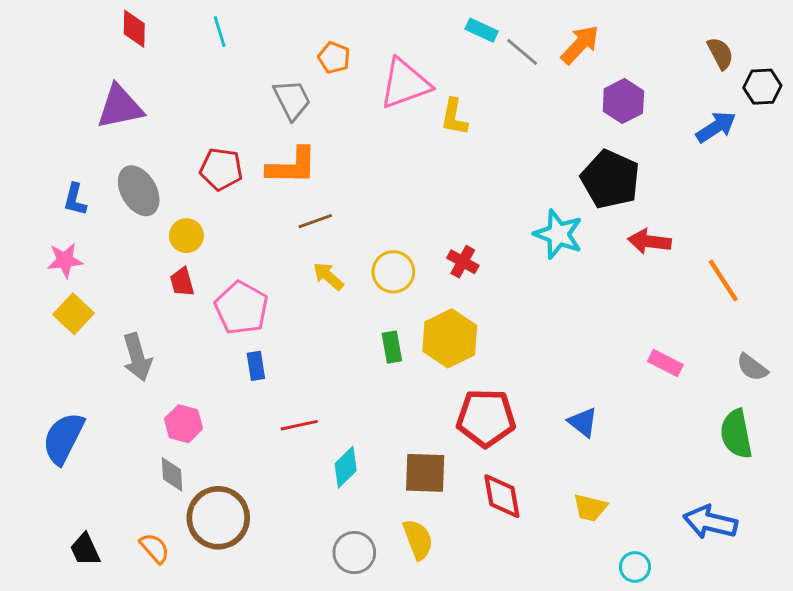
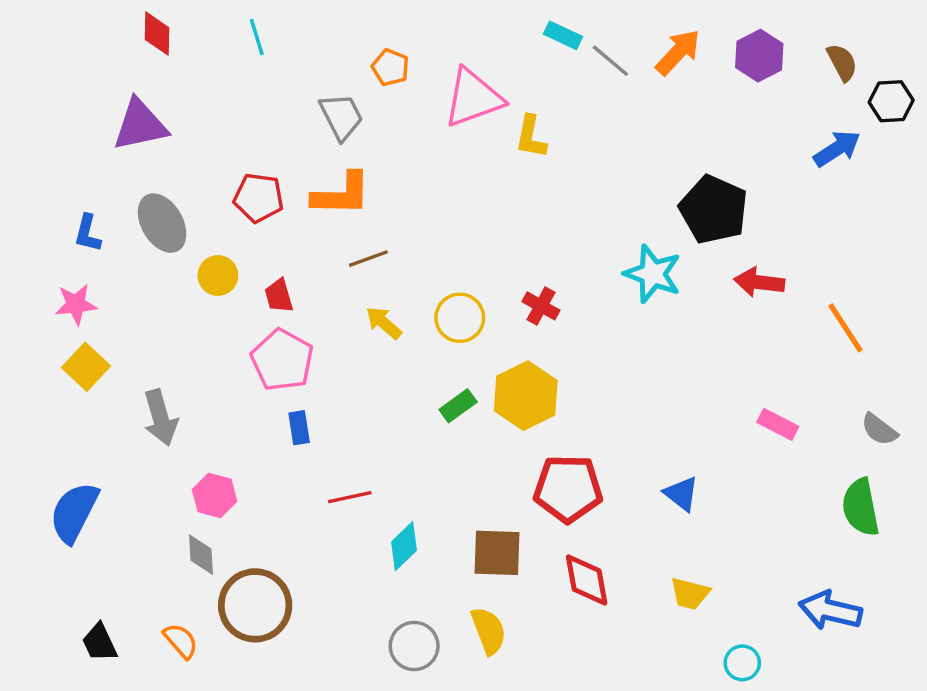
purple hexagon: (623, 101) -> (759, 56), moved
red trapezoid: (182, 282) -> (279, 296), moved
green rectangle: (392, 347) -> (458, 406), turned 64

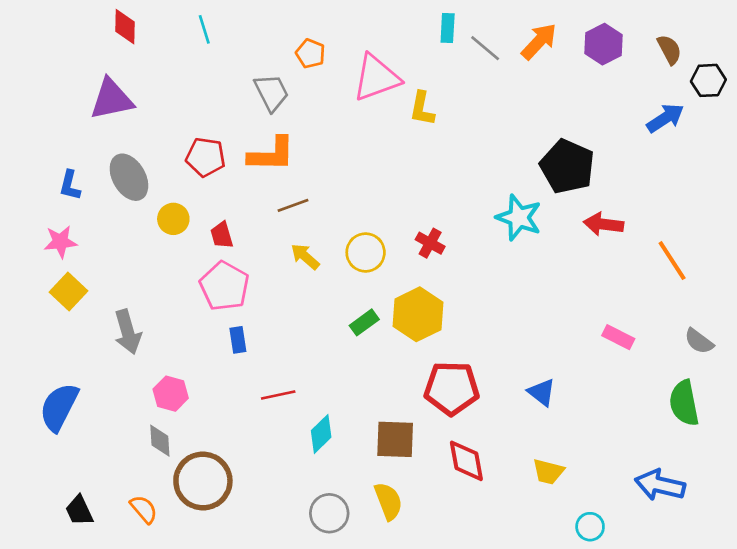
cyan rectangle: (563, 35) -> (448, 28), turned 68

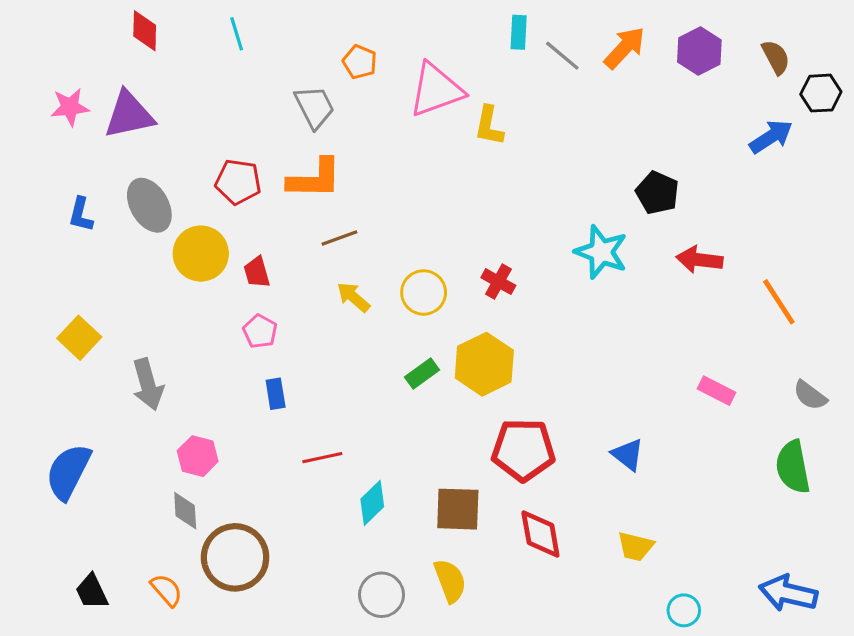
black pentagon: (567, 166) -> (657, 193), size x0.7
yellow circle: (173, 219) -> (201, 254), size x1.5
pink star: (60, 242) -> (70, 107), moved
pink pentagon: (224, 286) -> (260, 331), size x0.6
blue arrow: (660, 485) -> (788, 593), moved

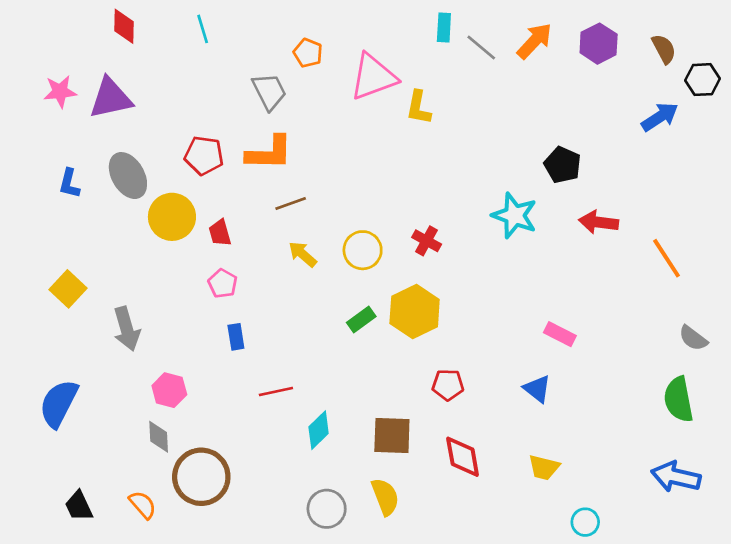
pink rectangle: (717, 391) -> (560, 334), moved
red pentagon: (523, 450) -> (448, 385), size x0.6
blue arrow: (788, 593) -> (676, 477), moved

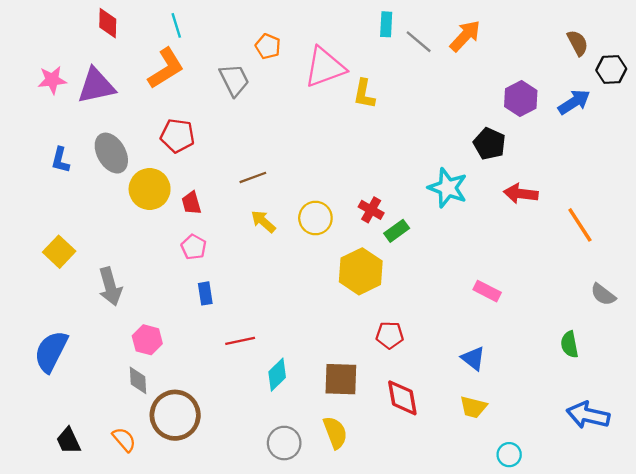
purple hexagon: (599, 44) -> (521, 99), moved
orange L-shape: (269, 153) -> (166, 68), moved, turned -33
green rectangle: (361, 319) -> (397, 231), moved
blue triangle: (537, 389) -> (473, 358), moved
green semicircle: (679, 399) -> (569, 344), moved, size x0.7

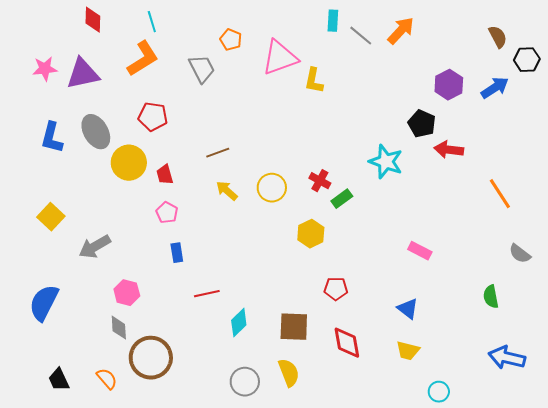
blue L-shape: (60, 160) -> (52, 138), size x1.4
red arrow: (521, 194) -> (449, 150), moved
yellow hexagon: (361, 271) -> (311, 234), size x0.7
gray arrow: (110, 286) -> (95, 247), turned 76

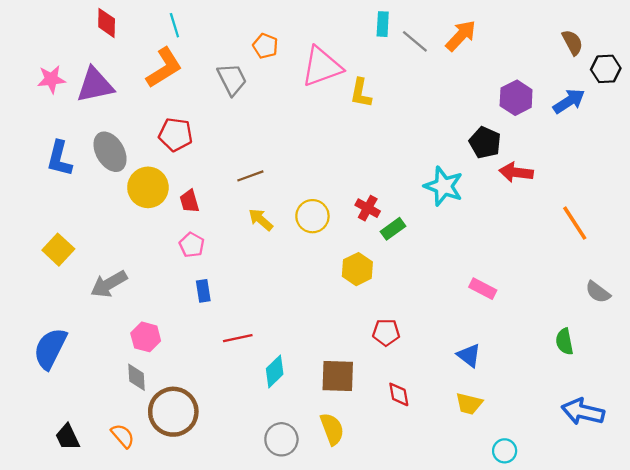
red diamond: (347, 343) -> (399, 394), size x0.7

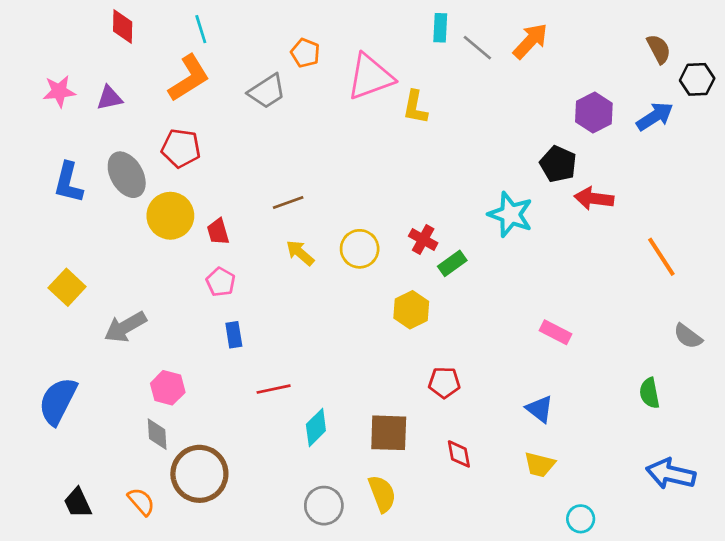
gray trapezoid: (232, 79) -> (267, 91), turned 84
purple triangle: (95, 85) -> (109, 98), size x0.6
red pentagon: (176, 134) -> (181, 148), moved

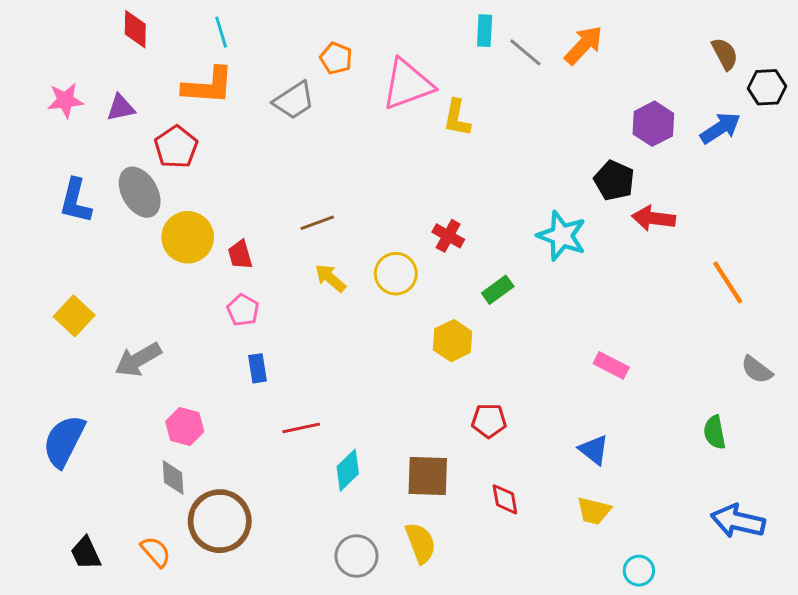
orange L-shape: (189, 78) -> (208, 86), turned 36
red pentagon: (181, 148) -> (176, 147), moved, turned 30
red cross: (423, 240) -> (448, 236), moved

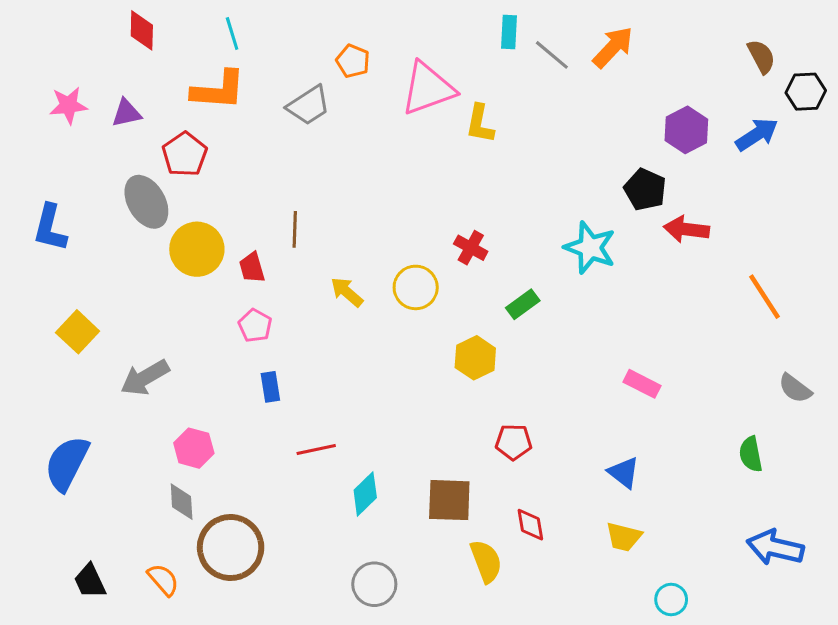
blue L-shape: (76, 201) -> (50, 228), moved
brown line: (317, 223) -> (295, 229), moved, turned -68
yellow semicircle: (421, 543) -> (486, 561), moved

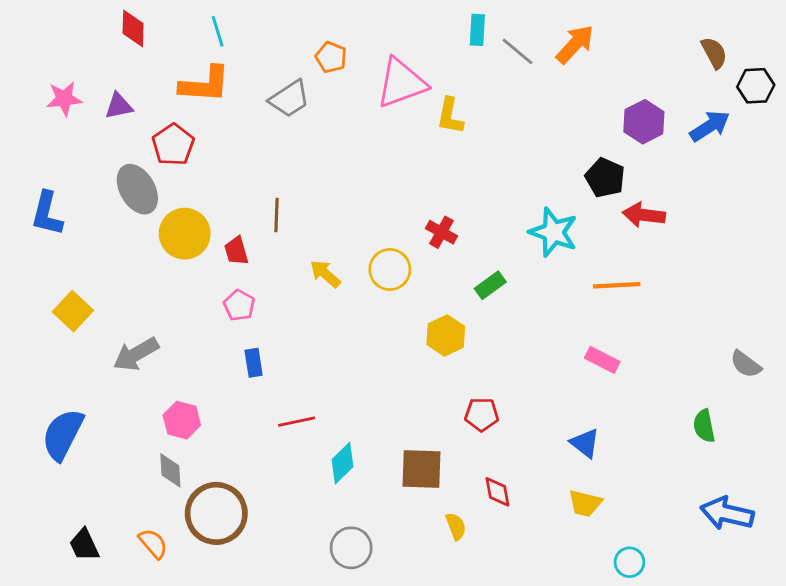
orange line: (764, 297) -> (617, 285), moved, turned -60
yellow semicircle: (486, 561) -> (456, 526), size x0.7

